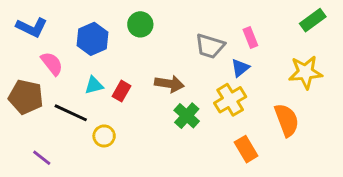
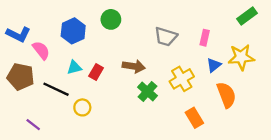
blue L-shape: (32, 27) -> (18, 34), moved
pink rectangle: (250, 37) -> (205, 38), moved, turned 35
blue triangle: (240, 68) -> (214, 65), moved

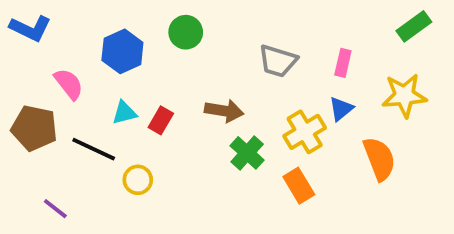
blue L-shape: (18, 34) -> (30, 28), moved
blue triangle: (214, 65) -> (341, 109), moved
orange rectangle: (194, 118) -> (299, 186), moved

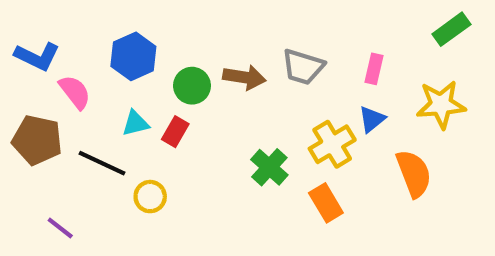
blue L-shape: (30, 28) -> (37, 56), moved
green circle: (186, 32) -> (192, 86), moved
brown arrow: (224, 111) -> (244, 77), moved

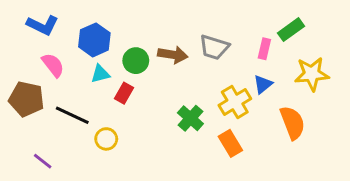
green rectangle: (451, 29) -> (291, 30), moved
blue L-shape: (37, 56) -> (43, 25), moved
cyan triangle: (136, 123) -> (100, 74), moved

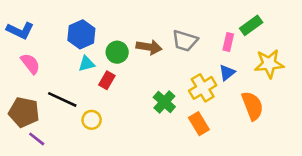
blue L-shape: (43, 25) -> (20, 30), moved
pink semicircle: (53, 65) -> (30, 64), moved
brown pentagon: (26, 99) -> (24, 112), moved

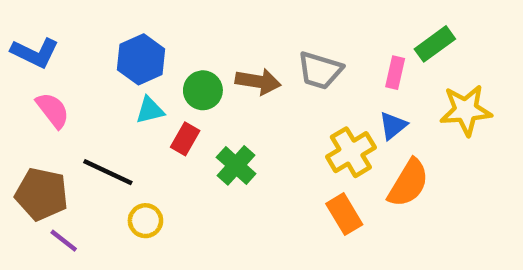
green cross: (164, 102) -> (236, 165), moved
orange semicircle: (252, 106) -> (408, 183), moved, turned 52
yellow circle: (92, 120) -> (145, 221), moved

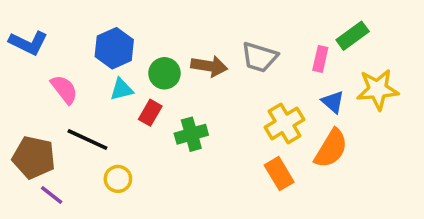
pink semicircle: (53, 110) -> (64, 89), moved
blue triangle: (393, 126) -> (333, 102), moved, turned -40
green cross: (236, 165) -> (191, 134), turned 32

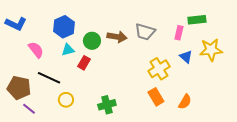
green rectangle: (353, 36) -> (197, 20), turned 30
green cross: (191, 134) -> (107, 105), moved
orange semicircle: (331, 148) -> (185, 102), moved, size x0.7

